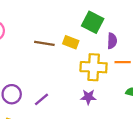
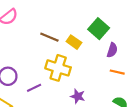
yellow cross: (94, 67) -> (58, 68), moved

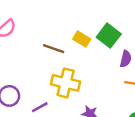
yellow rectangle: (74, 42) -> (82, 39), moved

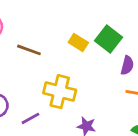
brown line: (54, 49) -> (29, 50), moved

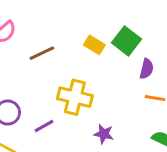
brown line: (29, 50) -> (42, 53), turned -45

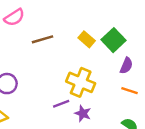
yellow cross: (75, 97) -> (81, 82), moved
purple line: (44, 126) -> (61, 104), moved

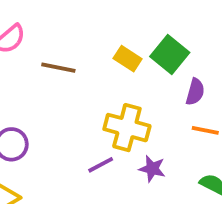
brown line: (42, 39) -> (58, 68), turned 35
purple star: (83, 113) -> (152, 169), moved

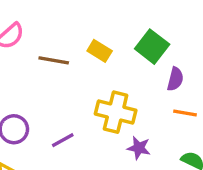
yellow rectangle: (128, 59) -> (100, 51), moved
purple line: (101, 165) -> (63, 140), moved

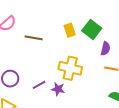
yellow rectangle: (100, 51) -> (70, 30), moved, turned 40
purple star: (139, 148) -> (58, 89), moved

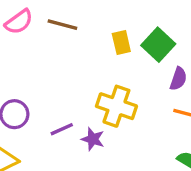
brown line: (34, 38) -> (62, 25), moved

